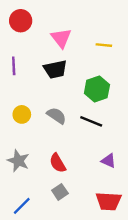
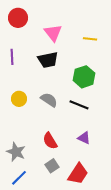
gray star: (18, 161) -> (16, 152), moved
purple triangle: (109, 161) -> (84, 138), moved
red trapezoid: (109, 201) -> (78, 174), moved, turned -60

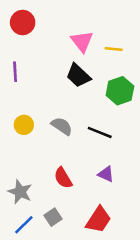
pink triangle: (53, 33) -> (82, 41), moved
black trapezoid: (48, 60) -> (78, 76), moved, turned 55
green hexagon: (84, 77) -> (120, 91), moved
gray square: (52, 166) -> (53, 217), moved

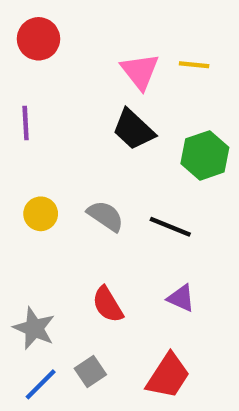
yellow line: (114, 49) -> (194, 65), moved

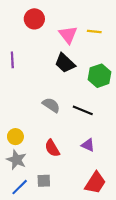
red circle: (38, 39) -> (34, 19), moved
yellow circle: (41, 214) -> (15, 137), moved
gray square: (90, 371) -> (44, 181), turned 32
red trapezoid: (168, 376) -> (95, 183), moved

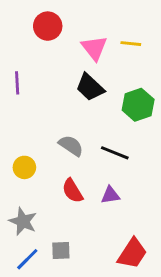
yellow circle: (15, 137) -> (24, 167), moved
purple triangle: (88, 145) -> (110, 195), moved, turned -32
red semicircle: (52, 148) -> (72, 191), moved

